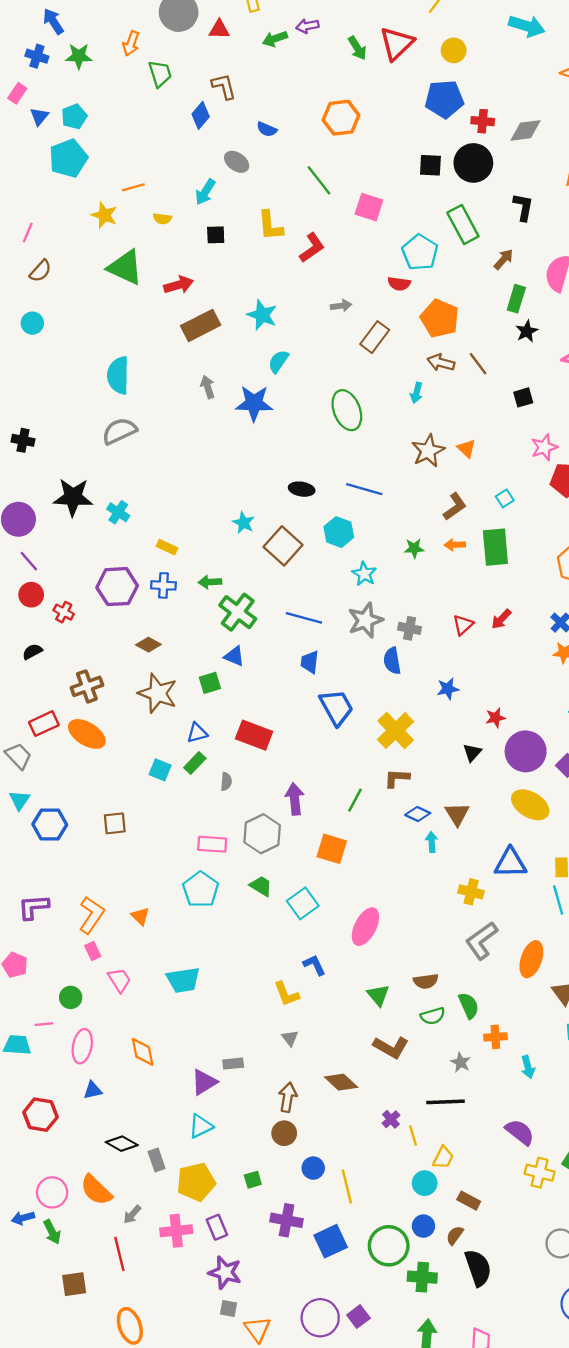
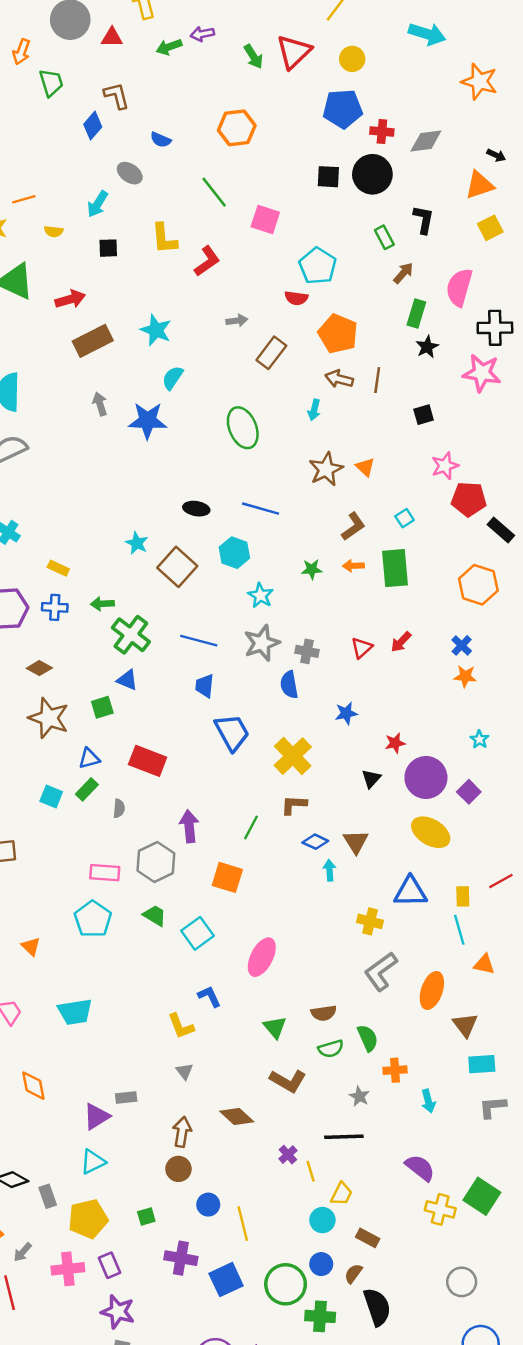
green rectangle: (463, 224) -> (384, 237), moved, size x0.6
brown line: (478, 364) -> (377, 380), turned 45

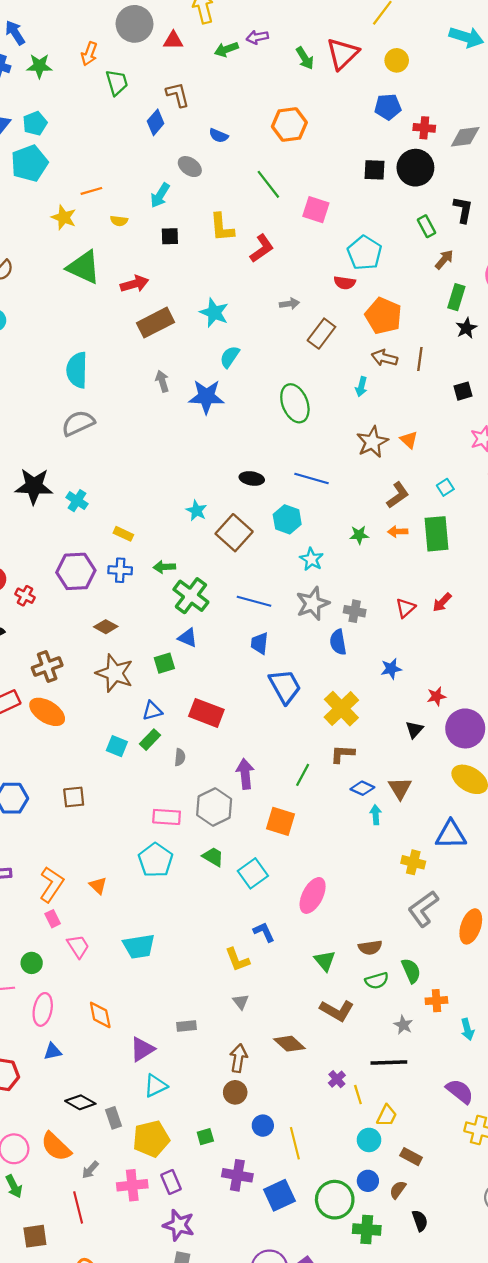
blue pentagon: (343, 109) -> (388, 107), size x0.7
purple triangle: (96, 1117) -> (142, 1049), moved
black semicircle: (377, 1307) -> (420, 1221), size x0.6

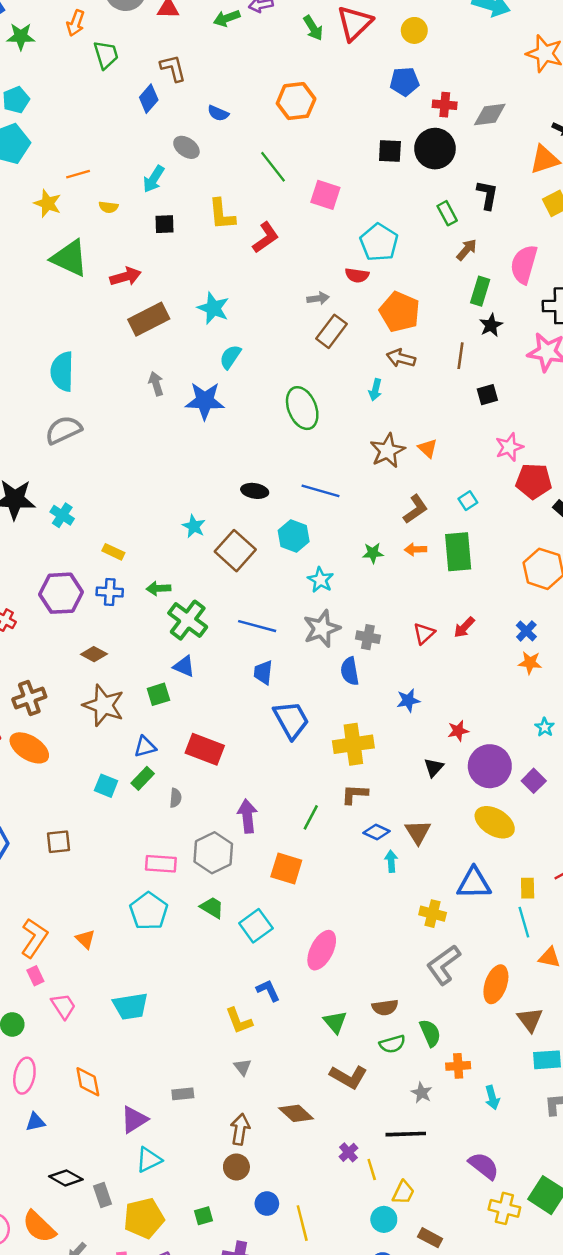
gray arrow: (289, 304) -> (318, 298), moved
brown line: (420, 359) -> (461, 356), moved
yellow cross: (341, 709) -> (353, 744), turned 36

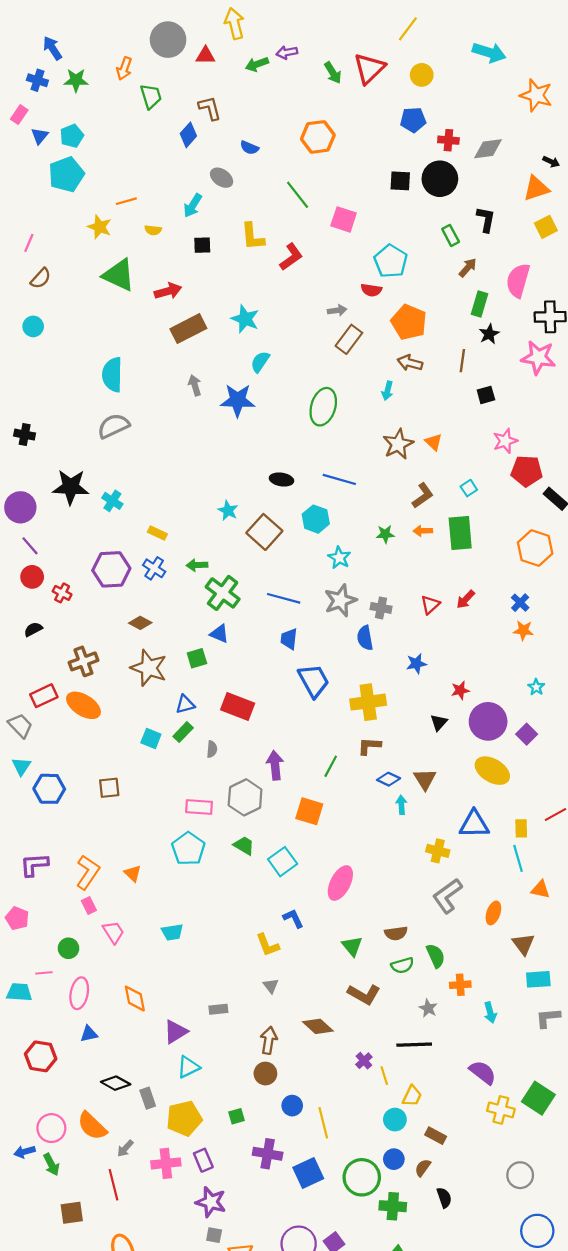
green ellipse: (302, 408) -> (323, 407), turned 39
blue cross: (110, 592) -> (154, 568), turned 30
orange ellipse: (496, 984) -> (493, 913), size x0.7
cyan trapezoid: (130, 1006) -> (172, 932), size x0.7

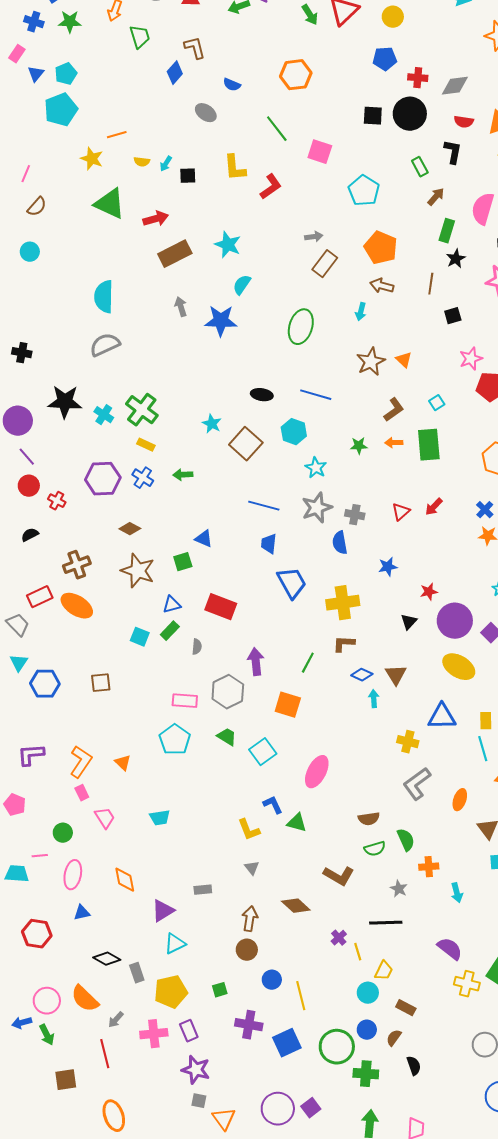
cyan arrow: (193, 205) -> (166, 164), moved, size x0.7
red semicircle: (371, 290) -> (464, 122), moved
green cross: (223, 593) -> (142, 410), moved
green triangle: (352, 946) -> (297, 823), moved, turned -35

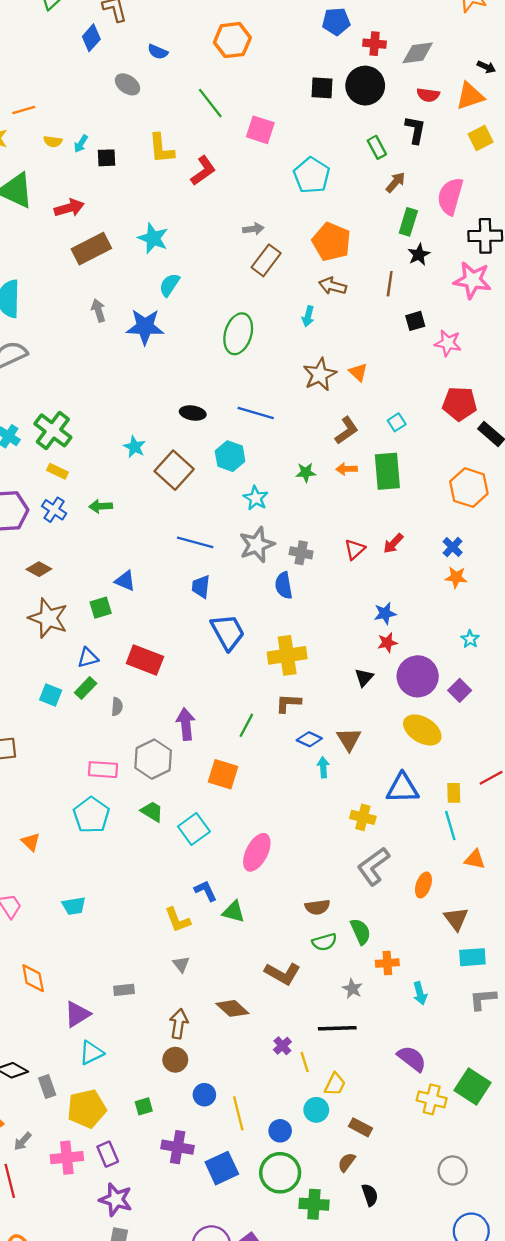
pink star: (471, 359) -> (448, 343), moved, turned 30
blue star: (388, 567) -> (385, 613), moved
blue circle: (367, 1030) -> (280, 1131), moved

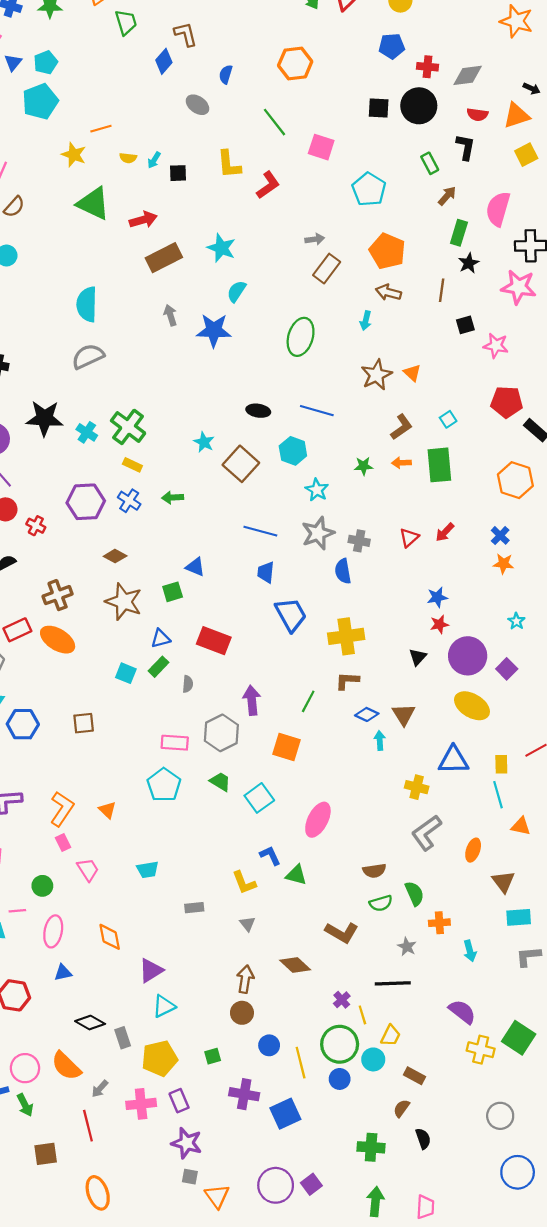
blue semicircle: (158, 52) -> (226, 74), turned 84
gray rectangle: (124, 990) -> (194, 908), moved
green circle: (280, 1173) -> (340, 1044), moved

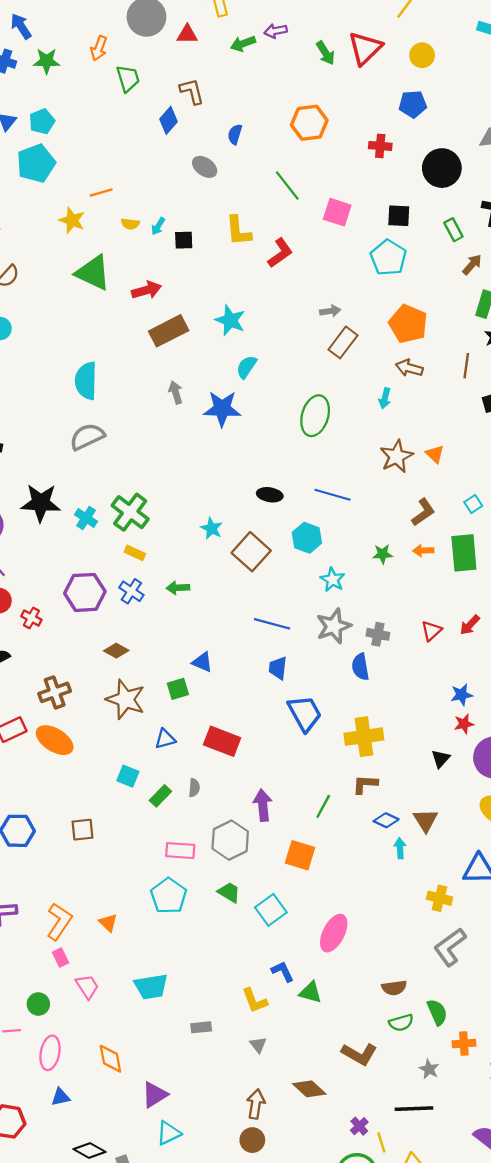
red cross: (427, 67) -> (380, 146), moved
black square: (379, 108) -> (399, 216), moved
green rectangle: (158, 667) -> (160, 796), moved
cyan trapezoid: (148, 870) -> (151, 987), size x1.4

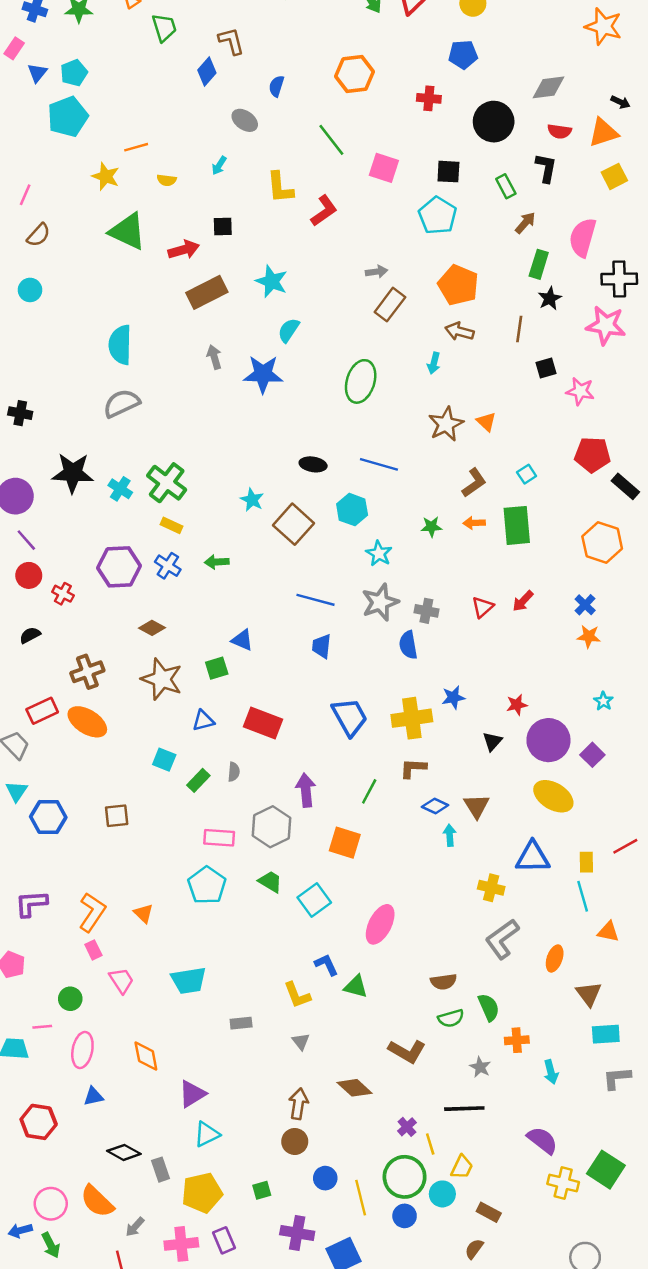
cyan arrow: (158, 226) -> (219, 165), moved
black square: (184, 240) -> (223, 226), moved
blue star: (462, 695) -> (453, 697), moved
blue trapezoid: (305, 713) -> (350, 717), moved

